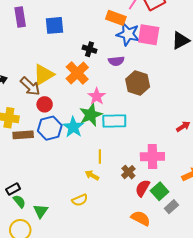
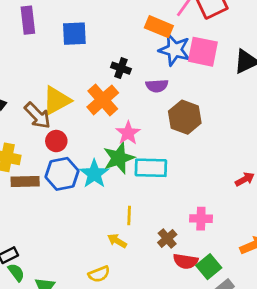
pink cross: (152, 157) -> (201, 219), size x0.7
red semicircle: (143, 188) -> (186, 261), turned -114

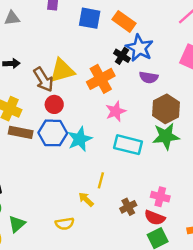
orange rectangle: (159, 27) -> (124, 21), moved
blue star: (175, 50) -> (139, 48), moved
green star: (119, 158) -> (166, 136), moved
red semicircle: (186, 261) -> (155, 218), moved

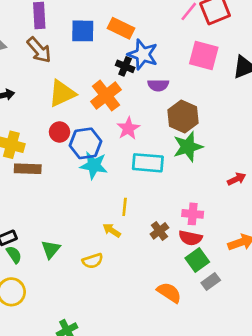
brown arrow: (43, 80) -> (39, 50), moved
blue hexagon: (53, 133) -> (86, 143), moved
cyan star: (80, 139) -> (94, 165), turned -30
green triangle: (17, 224) -> (51, 249), moved

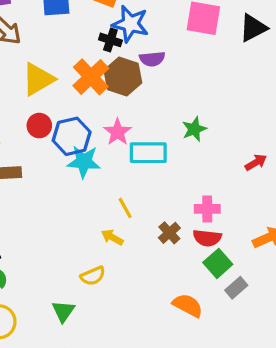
brown hexagon: (183, 117) -> (123, 76), moved
pink star: (128, 128) -> (118, 132), moved
green star: (188, 147) -> (194, 129), size x0.7
yellow line: (125, 207) -> (125, 208), turned -30
green triangle: (51, 249) -> (63, 311), moved

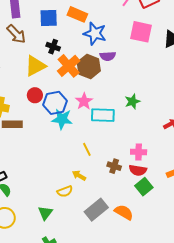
black cross: (110, 40) -> (53, 47), moved
brown cross: (169, 233) -> (114, 166), turned -32
yellow arrow: (112, 237) -> (79, 175), moved
gray rectangle: (236, 288) -> (96, 210), moved, size x1.6

